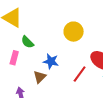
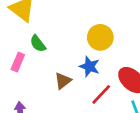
blue star: (51, 61) -> (89, 66), moved
brown triangle: (40, 77) -> (63, 81), moved

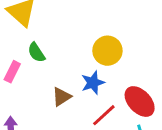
blue star: (89, 66) -> (93, 83), turned 30

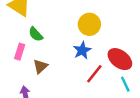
brown triangle: (62, 97) -> (40, 66), moved

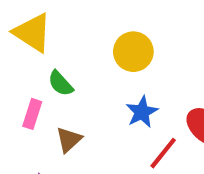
yellow circle: (89, 24) -> (133, 52), moved

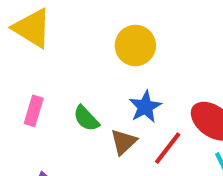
green semicircle: (61, 83) -> (86, 118), moved
brown triangle: (69, 140) -> (124, 142), moved

